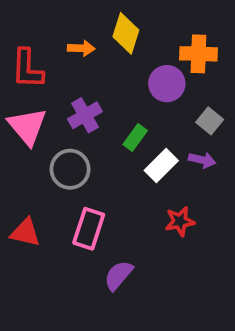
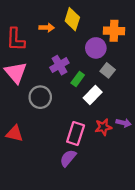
purple cross: (85, 115) -> (59, 65), moved
gray square: (210, 121) -> (108, 70), moved
purple arrow: (202, 160) -> (124, 123), moved
pink rectangle: (89, 229) -> (76, 134), moved

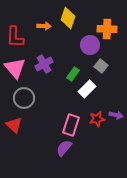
purple cross: (59, 65) -> (44, 64), moved
gray circle: (40, 97) -> (24, 98), moved
red triangle: (15, 134) -> (14, 125), turned 30

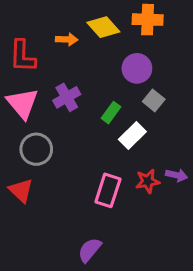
yellow diamond: (68, 18) -> (103, 27), turned -60
orange cross: (107, 29) -> (148, 20), moved
purple semicircle: (64, 148) -> (90, 250), moved

